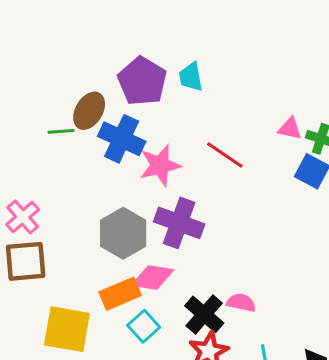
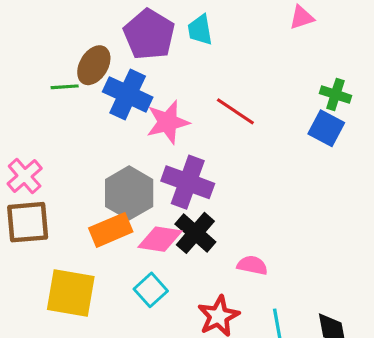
pink triangle: (290, 128) -> (302, 18), moved, turned -30
orange rectangle: (120, 294) -> (111, 230), moved
black cross: (204, 314) -> (195, 233), moved

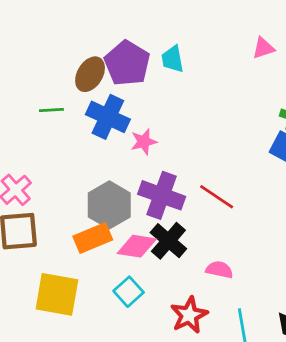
brown ellipse: (94, 65) -> (90, 74), moved
red line: (235, 111) -> (217, 197), moved
pink star: (168, 122) -> (144, 142), size x0.7

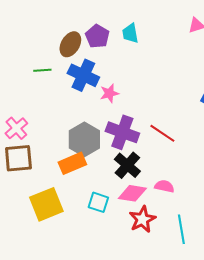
purple pentagon: (127, 63) -> (97, 36), size x0.7
pink diamond: (137, 246) -> (132, 193), moved
cyan square: (129, 292) -> (98, 202), turned -30
yellow square: (57, 294) -> (46, 204), turned -32

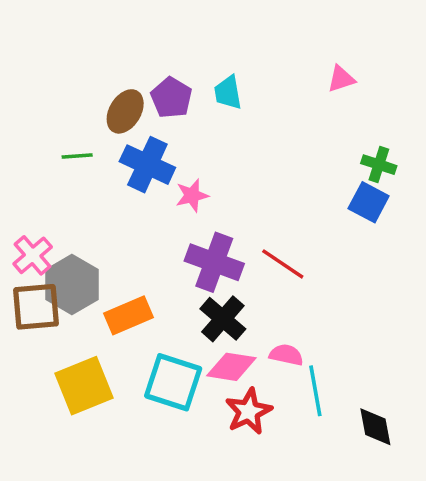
gray hexagon: (84, 139) -> (72, 285), moved
cyan square: (98, 202) -> (173, 382), size x1.6
cyan line: (181, 229) -> (315, 391), moved

